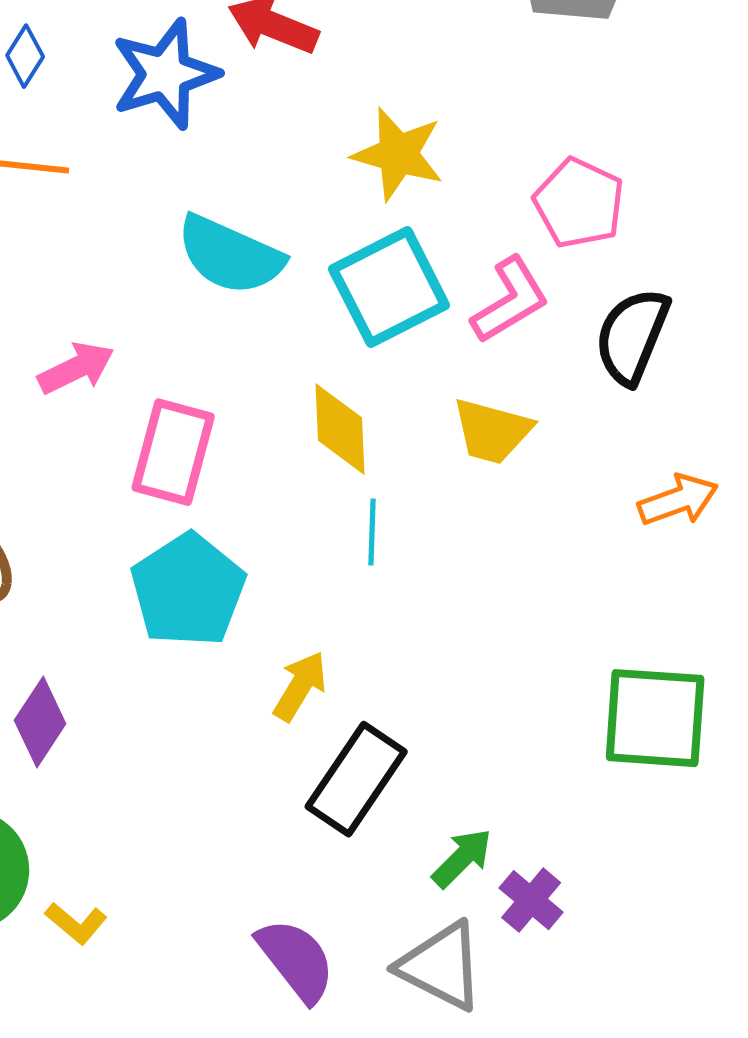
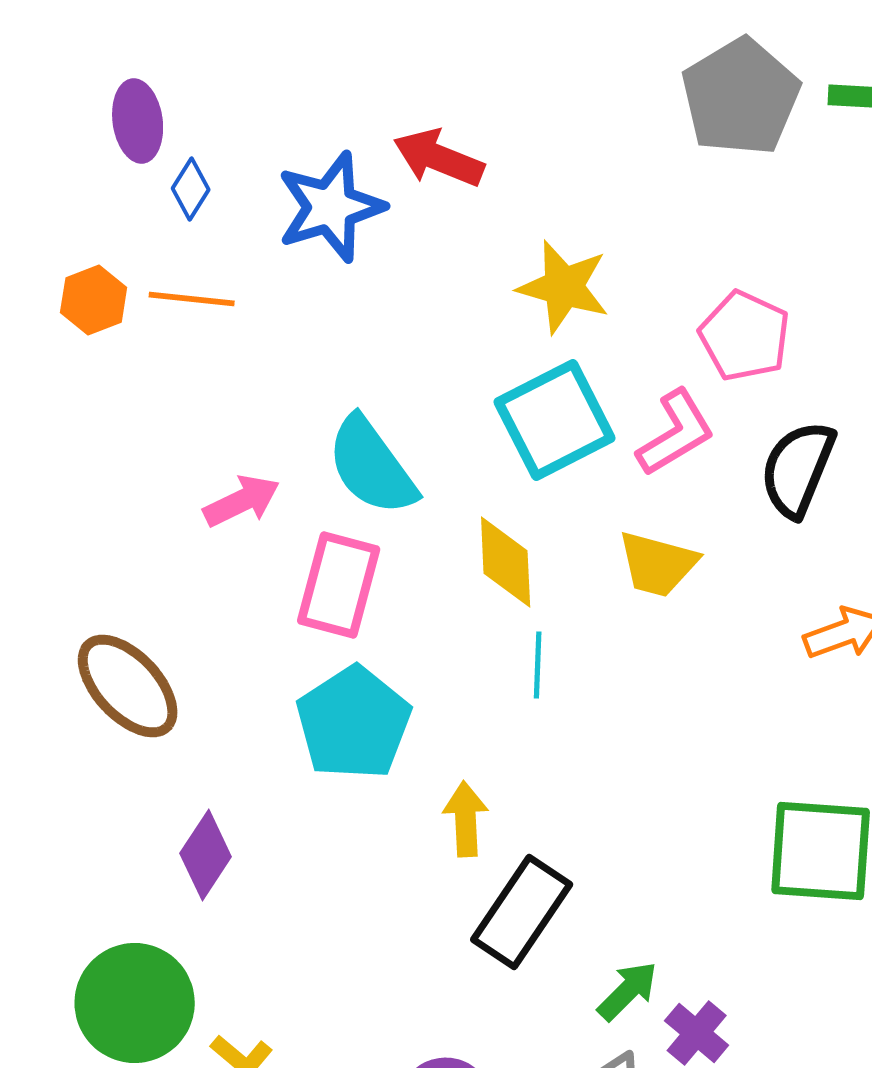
cyan semicircle: (230, 255) -> (372, 466), moved, turned 30
yellow arrow: (300, 686) -> (466, 819), turned -34

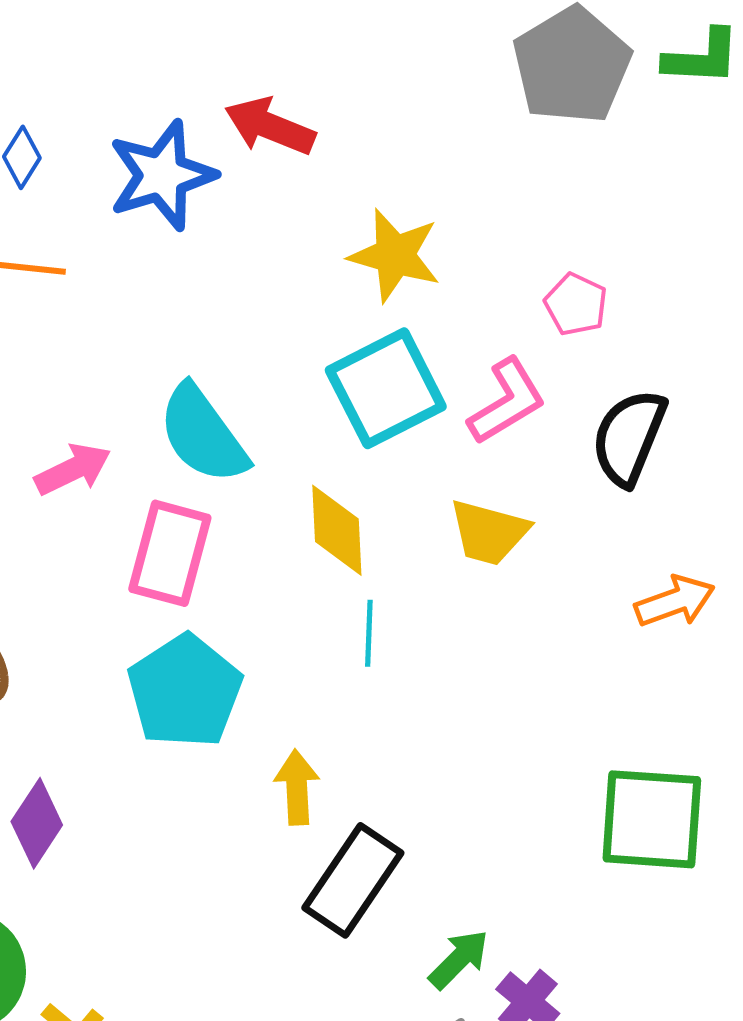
pink pentagon: (745, 336) -> (576, 304), size x0.7

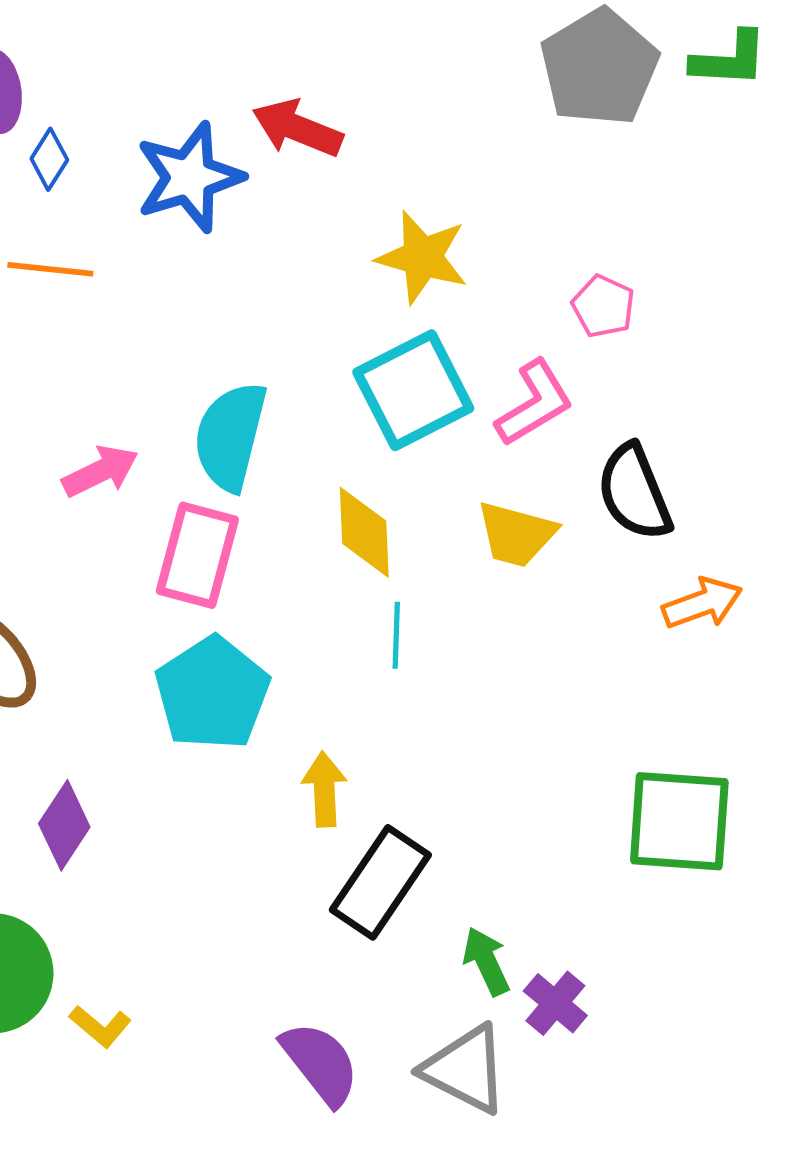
cyan semicircle: (203, 434) -> (230, 436), turned 50
black semicircle: (629, 437) -> (634, 492), moved, turned -44
green arrow: (459, 959) -> (486, 961), turned -70

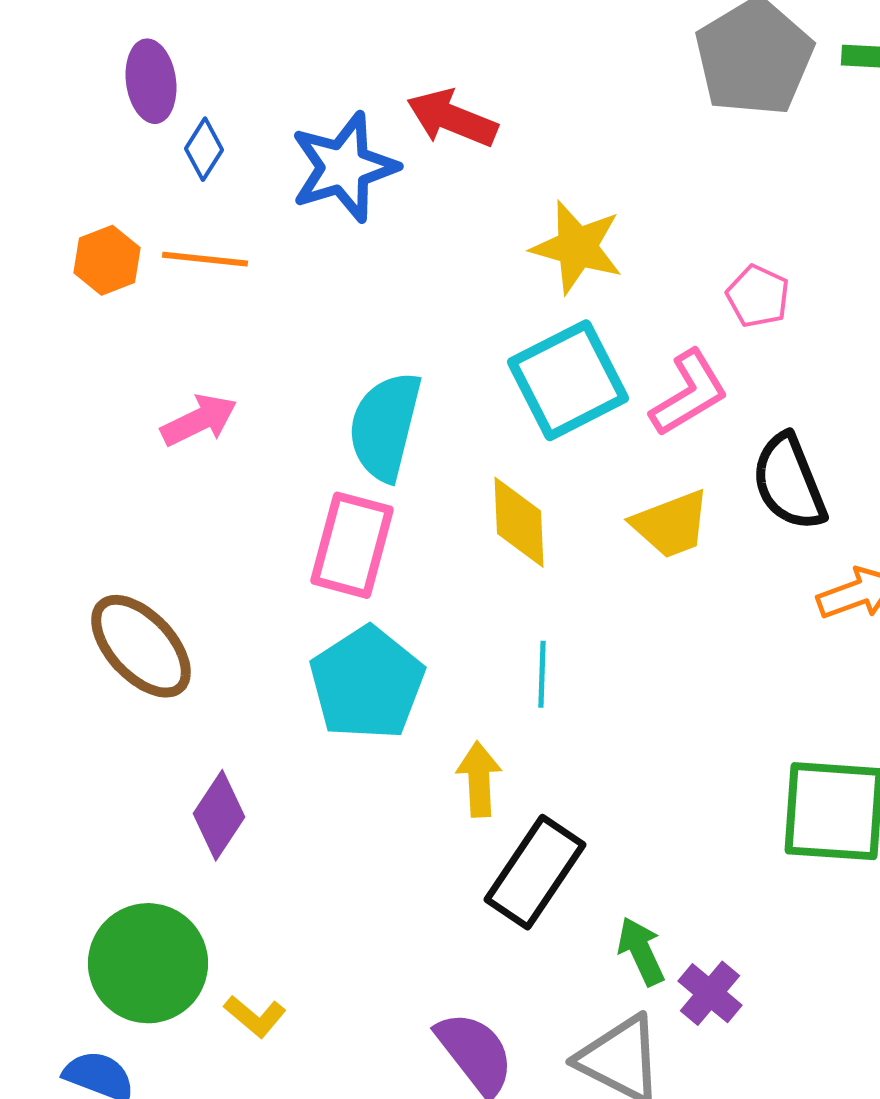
pink arrow: (100, 471) -> (199, 420), moved
yellow trapezoid: (516, 534) -> (671, 524), turned -36
cyan line: (396, 635) -> (542, 674), moved

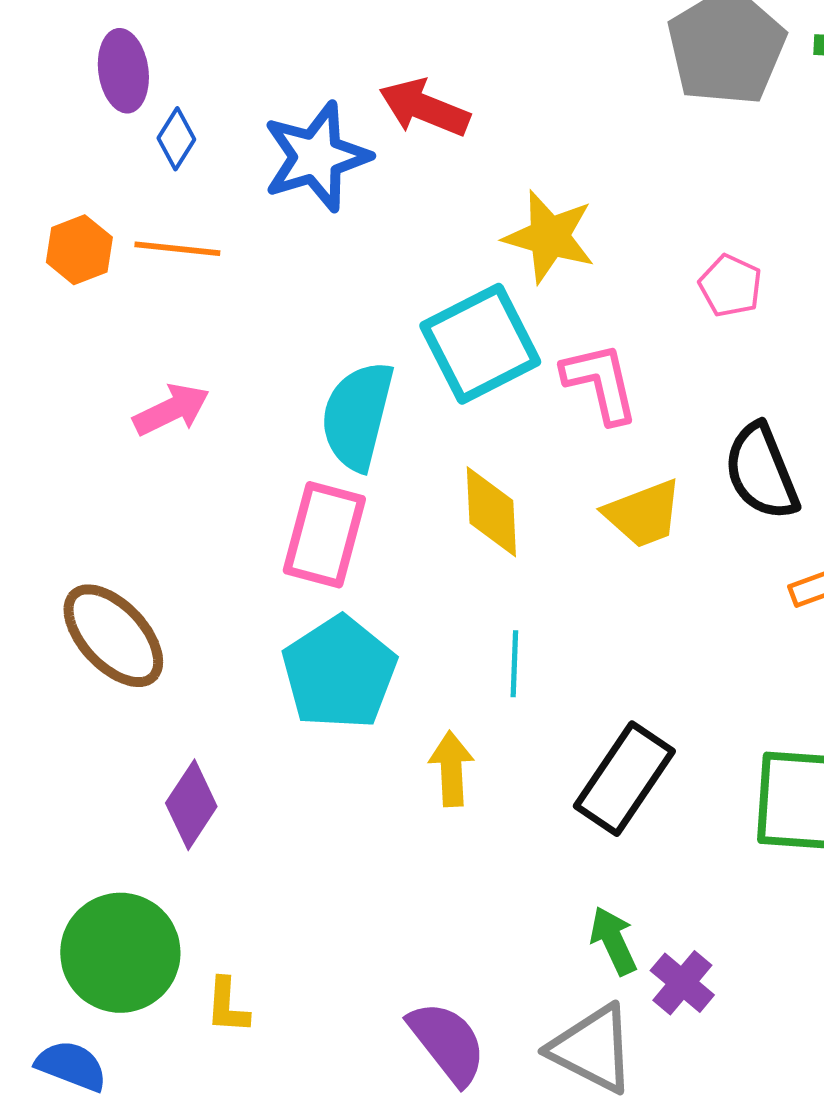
cyan square: (568, 380) -> (480, 344), moved
pink L-shape: (689, 393) -> (600, 383), moved, turned -72
black rectangle: (535, 872) -> (624, 779), moved
yellow L-shape: (255, 1016) -> (227, 1006), turned 54

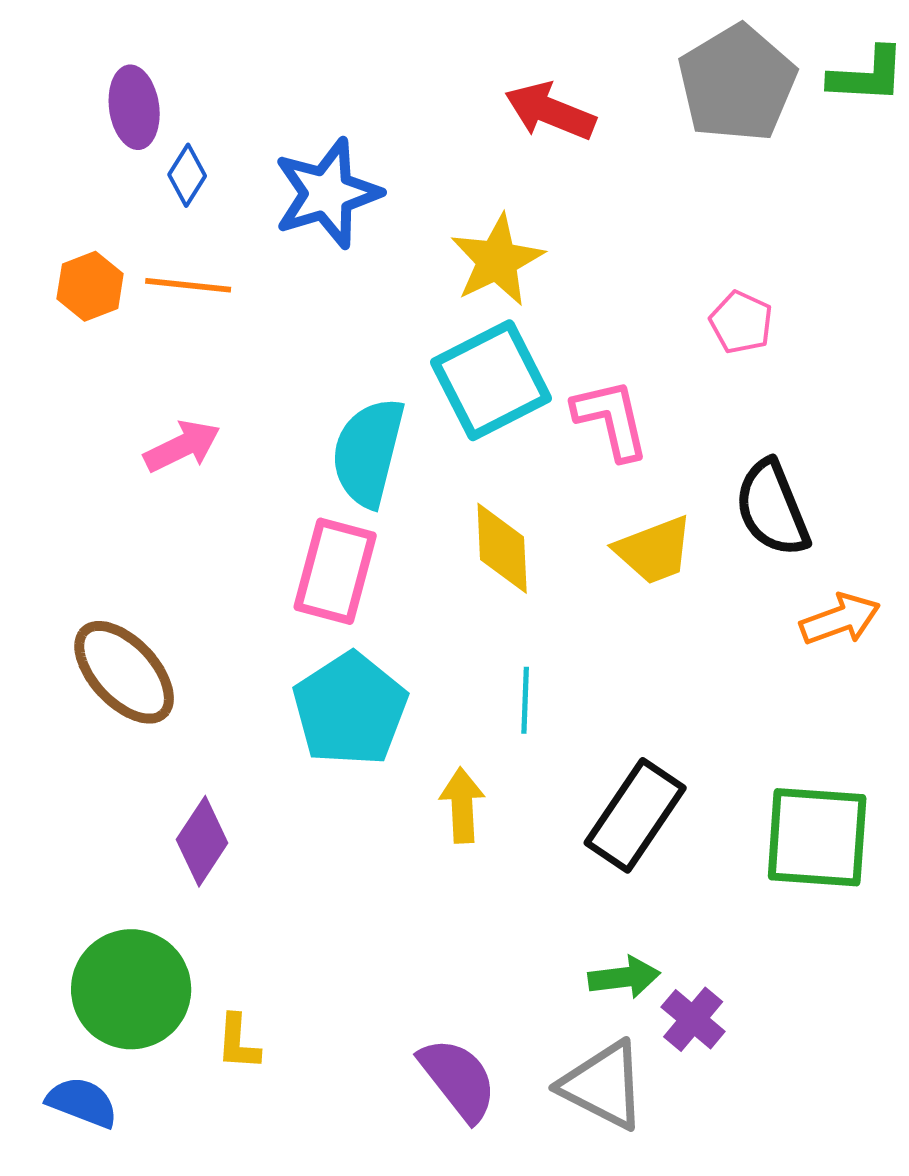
red arrow: (424, 108) -> (550, 111), moved
yellow star: (549, 237) -> (497, 260), moved, turned 30
green arrow: (613, 941) -> (624, 977), turned 108

